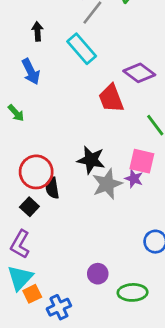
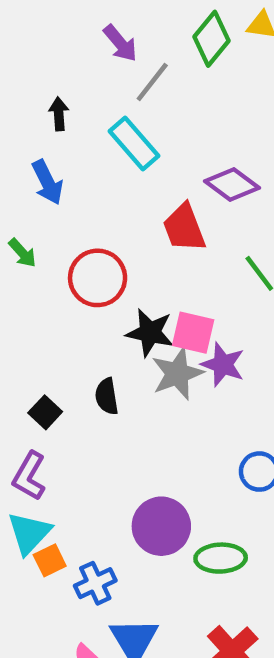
pink square: (142, 161) -> (193, 333), moved
red circle: (36, 172) -> (98, 278), moved
purple star: (134, 179) -> (223, 364), size x1.4
black semicircle: (52, 188) -> (107, 396), moved
purple circle: (98, 274) -> (161, 526), size x1.6

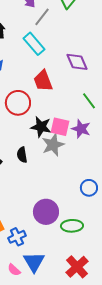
purple diamond: (232, 185) -> (77, 62), turned 30
red trapezoid: (184, 228) -> (43, 81), moved
purple star: (223, 364) -> (81, 129), moved

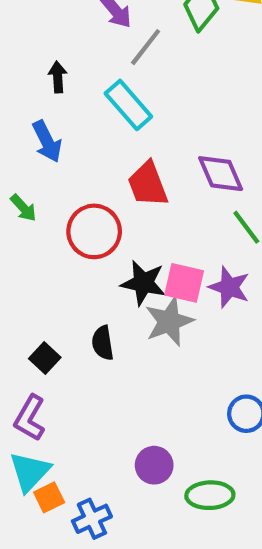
purple diamond: (77, 62) -> (221, 174), moved
purple circle: (46, 212) -> (154, 465), size x0.7

